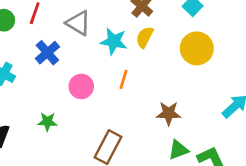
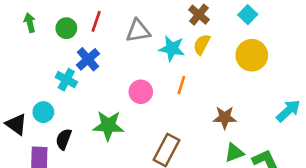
gray triangle: (78, 23) -> (138, 31), turned -40
blue cross: (47, 53) -> (88, 59), moved
green star: (47, 122) -> (108, 126), size x1.6

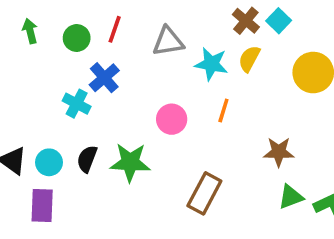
cyan square: (248, 15) -> (279, 21), moved
cyan circle: (43, 112) -> (49, 162), moved
black semicircle: (64, 139) -> (87, 159), moved

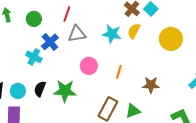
red line: (115, 29) -> (67, 14), moved
gray triangle: (168, 41) -> (77, 34), moved
orange line: (223, 111) -> (119, 72), moved
green triangle: (291, 197) -> (133, 111), moved

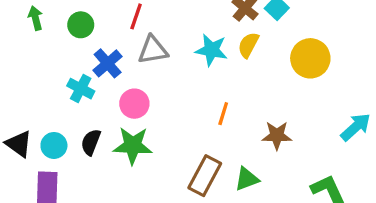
pink circle: (89, 66) -> (134, 104), moved

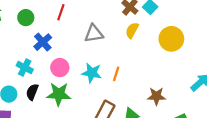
gray triangle: (153, 50) -> (94, 34), moved
cyan star: (211, 50) -> (92, 73), moved
cyan cross: (81, 89) -> (25, 68), moved
brown star: (277, 135) -> (156, 96), moved

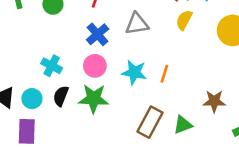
blue cross: (43, 42) -> (98, 34), moved

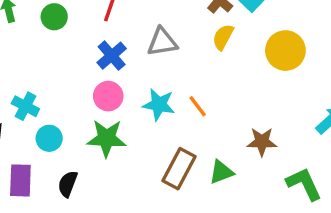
cyan cross: (52, 66) -> (25, 106), moved
orange line: (164, 74) -> (198, 106), turned -54
black semicircle: (61, 96) -> (68, 184), moved
cyan circle: (32, 99) -> (49, 138), moved

